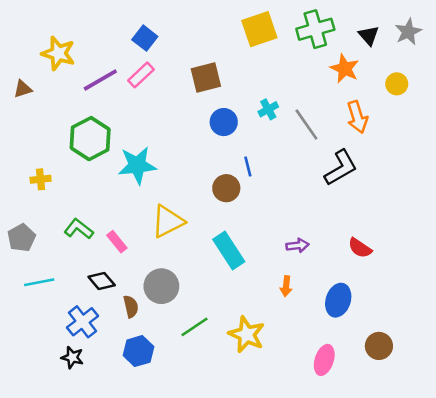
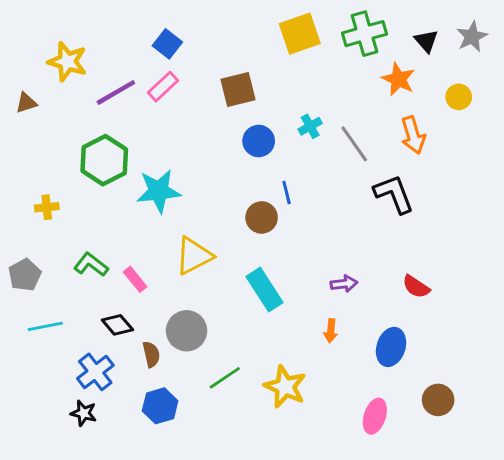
black L-shape: (341, 168) -> (394, 194), turned -81

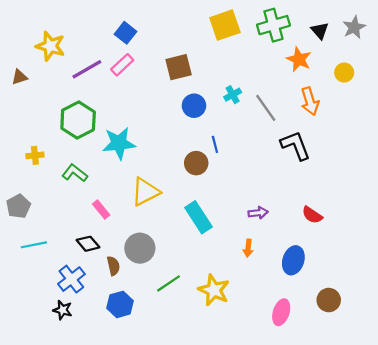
green L-shape: (91, 265) -> (75, 173), moved

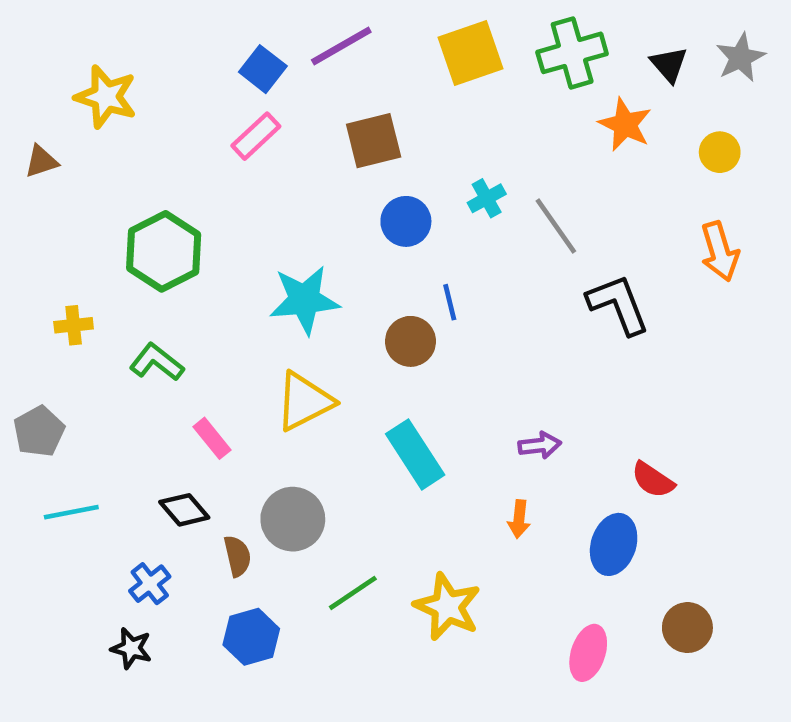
purple line: (87, 69) -> (341, 46), moved
orange arrow: (310, 101) -> (720, 251), moved
cyan star: (119, 143) -> (304, 300), moved
red semicircle: (312, 215) -> (653, 480), moved
blue cross: (71, 279) -> (150, 584), size x0.7

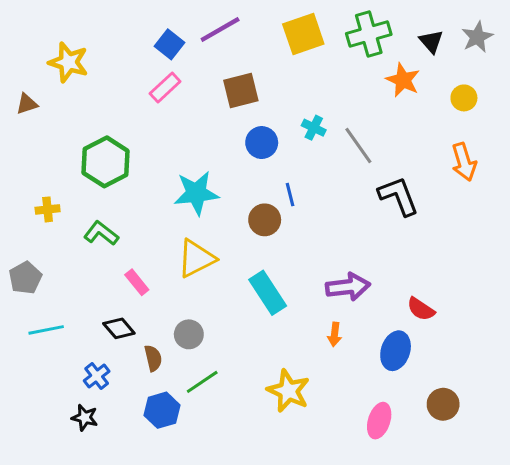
cyan cross: (487, 198) -> (314, 128), turned -35
purple arrow: (540, 445) -> (348, 287), size x1.6
gray circle: (293, 519) -> (189, 334), size x0.7
green line: (353, 593) -> (202, 382), moved

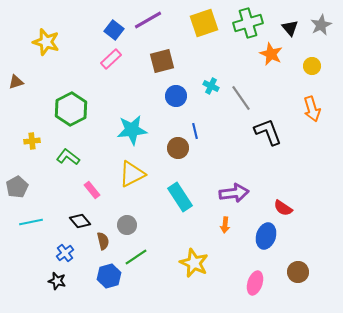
brown triangle: (27, 104) -> (16, 82), moved

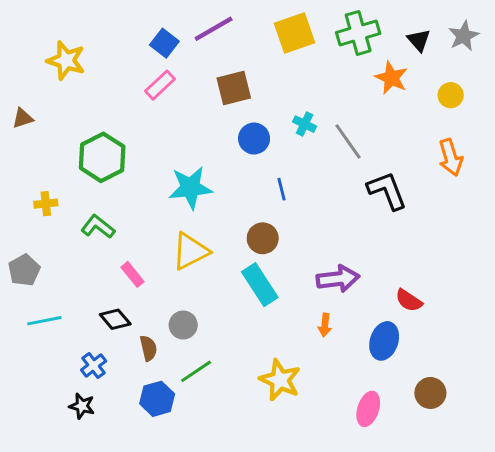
brown circle: (178, 148) -> (263, 238), moved

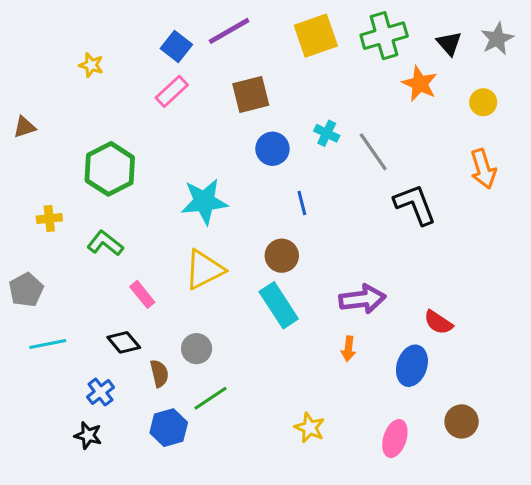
yellow star: (66, 60) -> (91, 65), moved, size x0.6
yellow star: (280, 380) -> (310, 428), moved, size x0.7

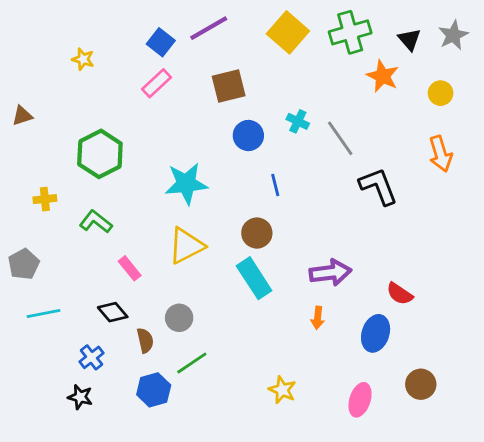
yellow square: (316, 36) -> (288, 32), turned -30

